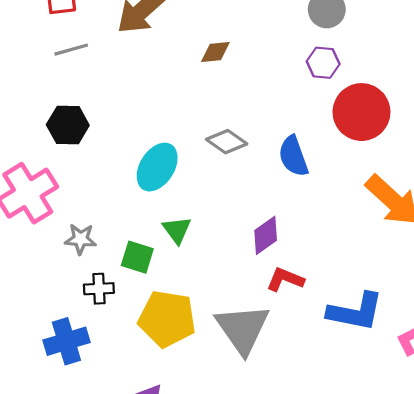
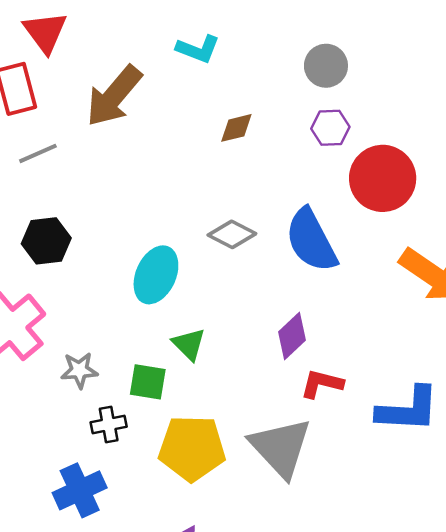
brown diamond: (215, 52) -> (236, 128), moved
blue semicircle: (293, 156) -> (311, 240), size x1.4

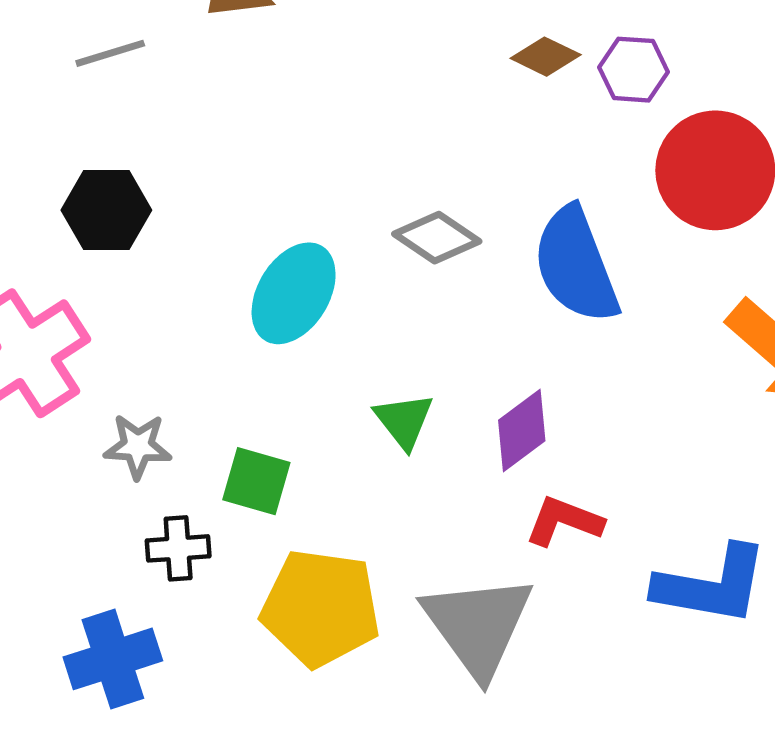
brown diamond: (236, 128) -> (546, 57), moved, turned 33
green triangle: (189, 344) -> (404, 421), moved

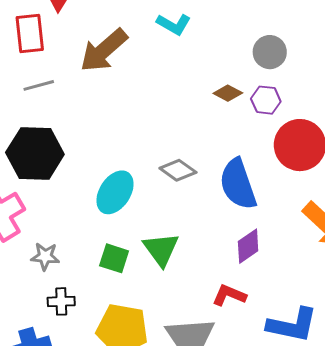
black hexagon: (106, 210) -> (35, 153), size x1.5
green triangle: (404, 421) -> (161, 249), size x1.4
purple diamond: (522, 430) -> (248, 246), moved
green square: (256, 481) -> (114, 258), moved

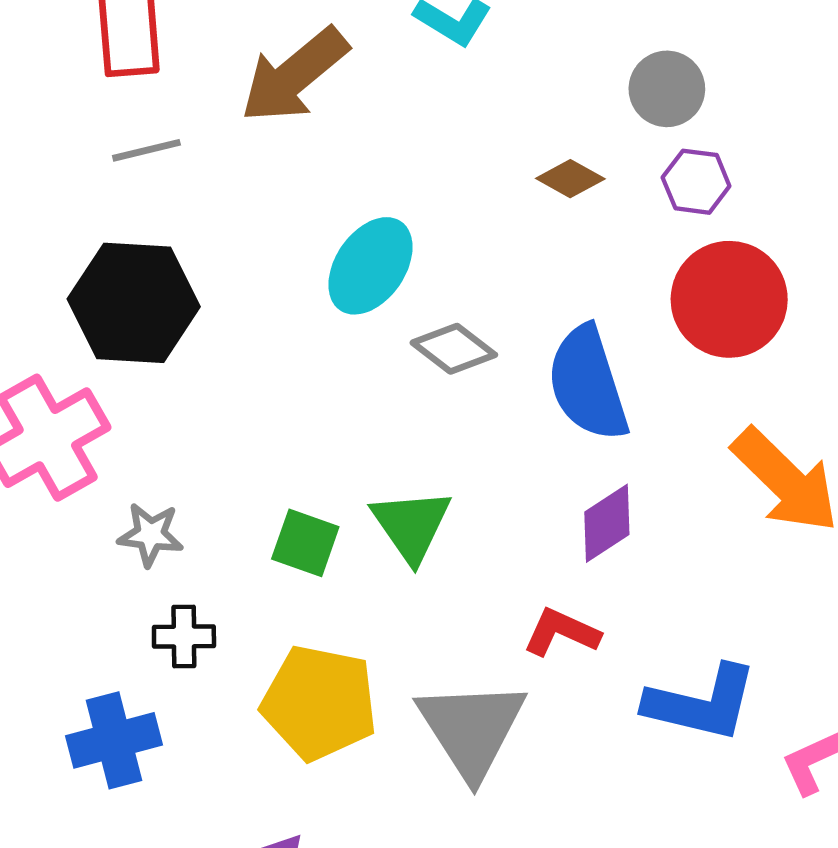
purple hexagon: (266, 100) -> (696, 182), moved
cyan ellipse: (115, 192) -> (370, 266), moved

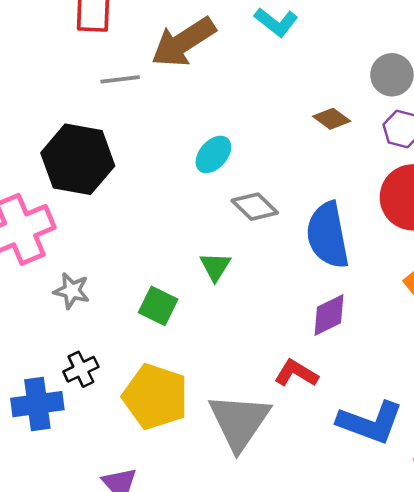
gray line: (146, 150) -> (120, 79), moved
cyan ellipse: (370, 266) -> (213, 154), size x0.7
green triangle: (411, 525) -> (215, 266), moved, size x0.7
black cross: (184, 636) -> (81, 369), moved, turned -32

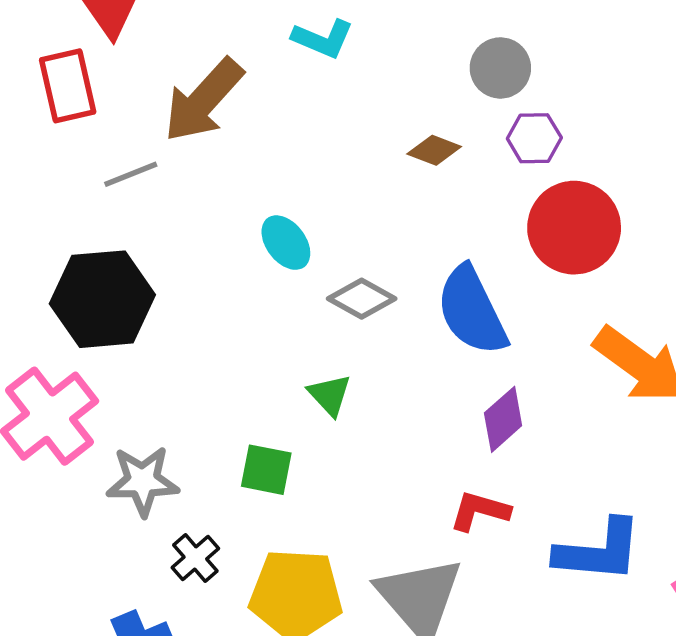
cyan ellipse: (213, 154) -> (286, 243), turned -63
gray star: (72, 291) -> (143, 481), size x1.4
black cross: (81, 369) -> (195, 558), moved

